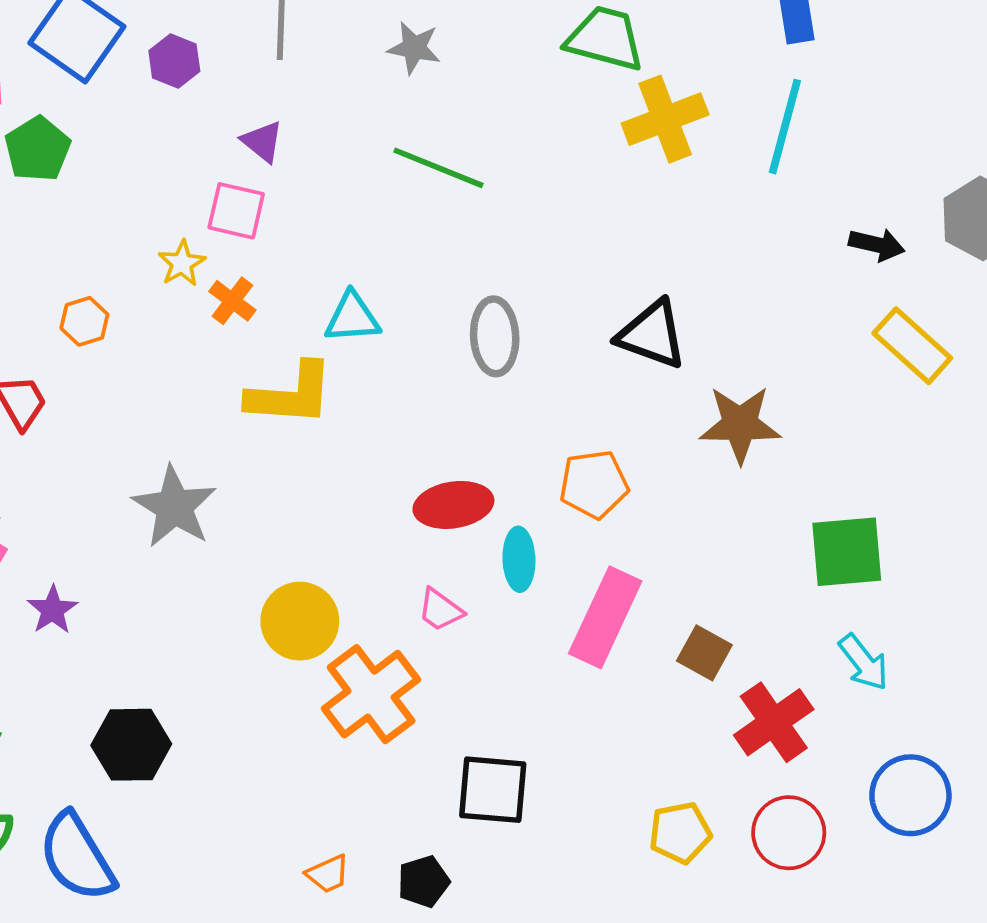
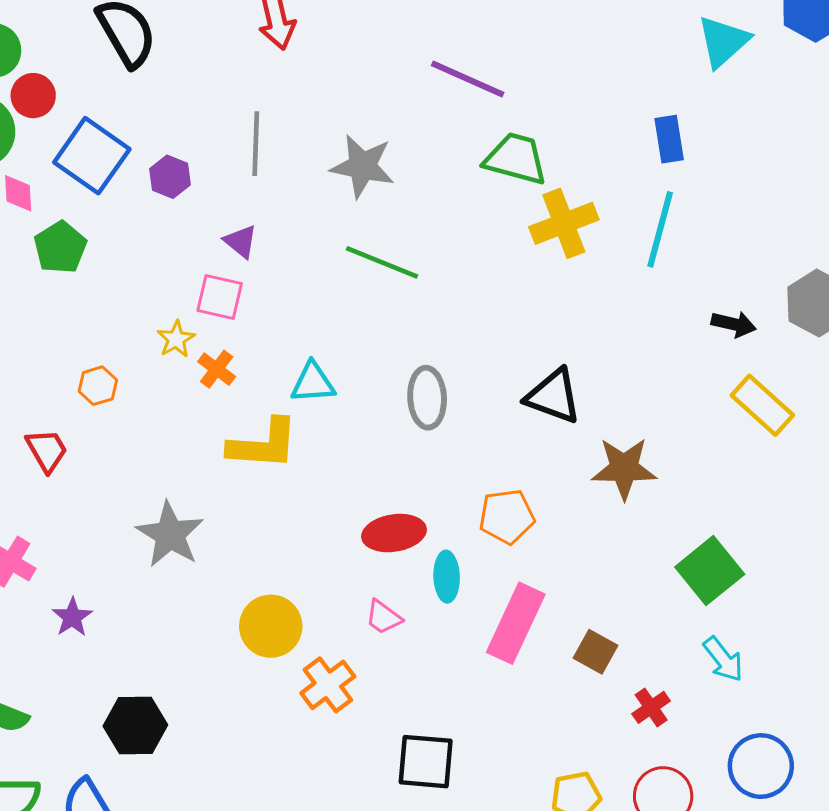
gray star: (414, 48) -> (362, 166), size x1.5
green square: (847, 552) -> (710, 571), turned -34
orange cross: (371, 694) -> (328, 685), size x0.7
red cross: (774, 722) -> (651, 707), size x0.6

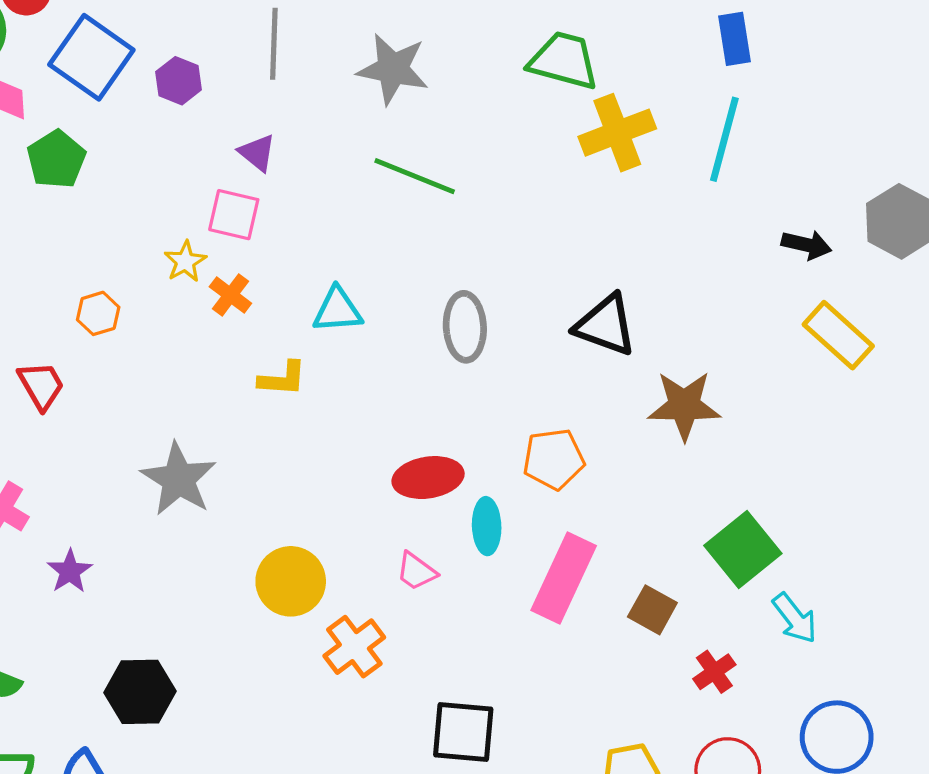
yellow L-shape: (263, 444) -> (282, 379), size x0.6
green square: (710, 571) -> (743, 550), moved

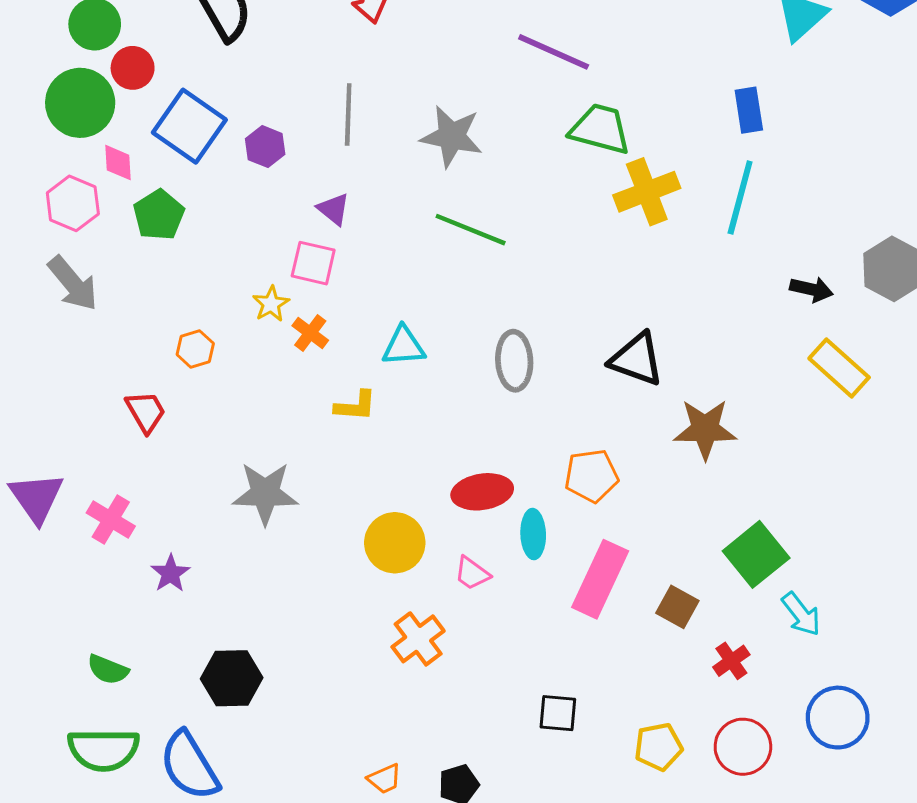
gray star: (179, 479) -> (265, 493), turned -30
yellow circle: (291, 581) -> (395, 543), moved
black square: (463, 732) -> (558, 713), moved, size x0.7

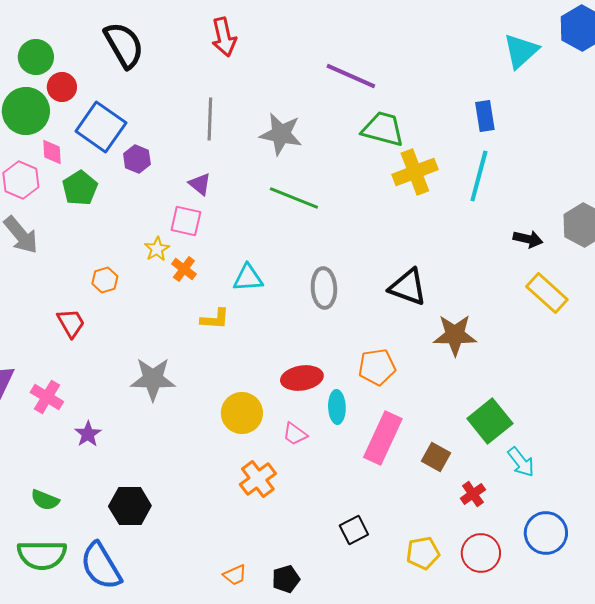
purple hexagon: (265, 147) -> (137, 159), moved
black square: (558, 713) -> (354, 530), turned -32

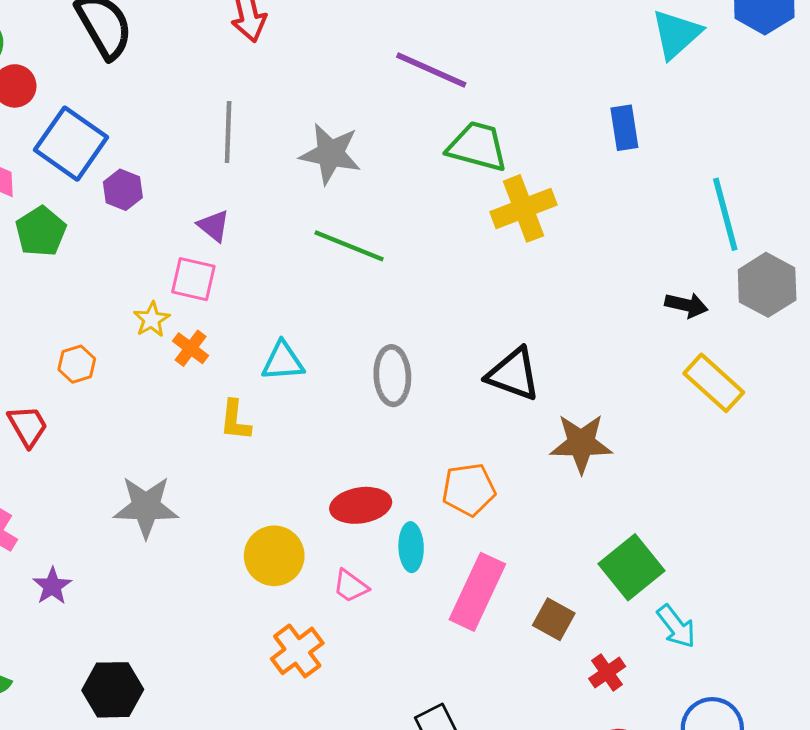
cyan line: (479, 176) -> (725, 214), moved, turned -30
yellow L-shape: (215, 319) -> (235, 420), turned 92

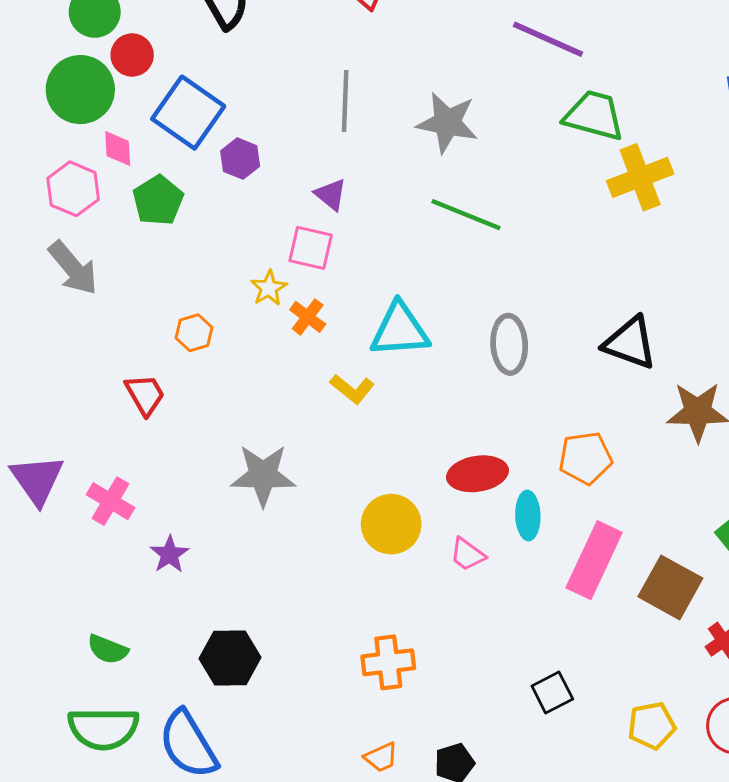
cyan triangle: (283, 361) -> (400, 330), size x1.4
yellow L-shape: (235, 420) -> (352, 389), turned -57
brown square: (554, 619) -> (670, 587), size x1.5
orange cross: (297, 651) -> (388, 662), moved, turned 30

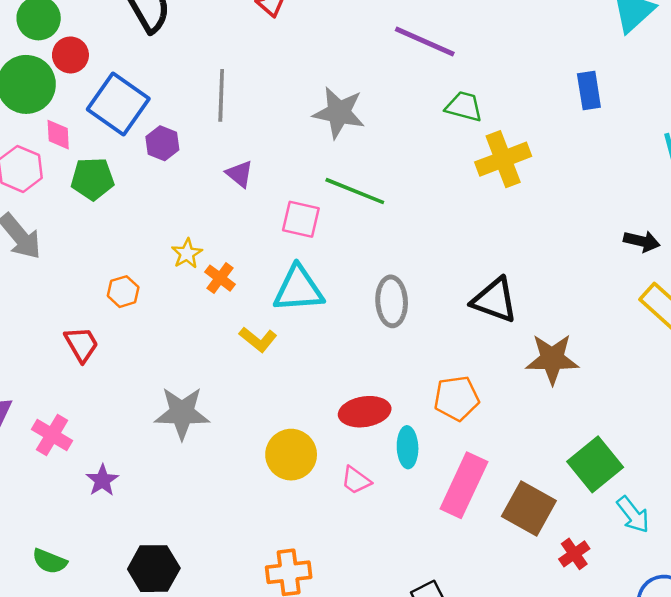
gray line: (345, 101) -> (221, 95), moved
green trapezoid: (594, 115) -> (464, 106), size x0.7
green pentagon: (158, 200) -> (92, 179), turned 30
pink square: (311, 248) -> (301, 219), moved

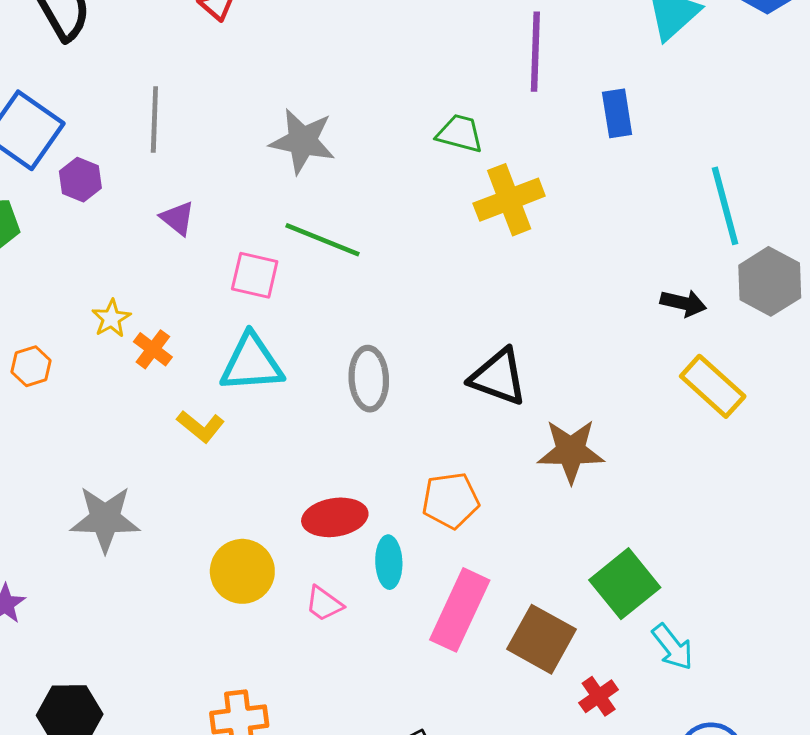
purple line: (425, 41) -> (535, 52), moved, turned 68

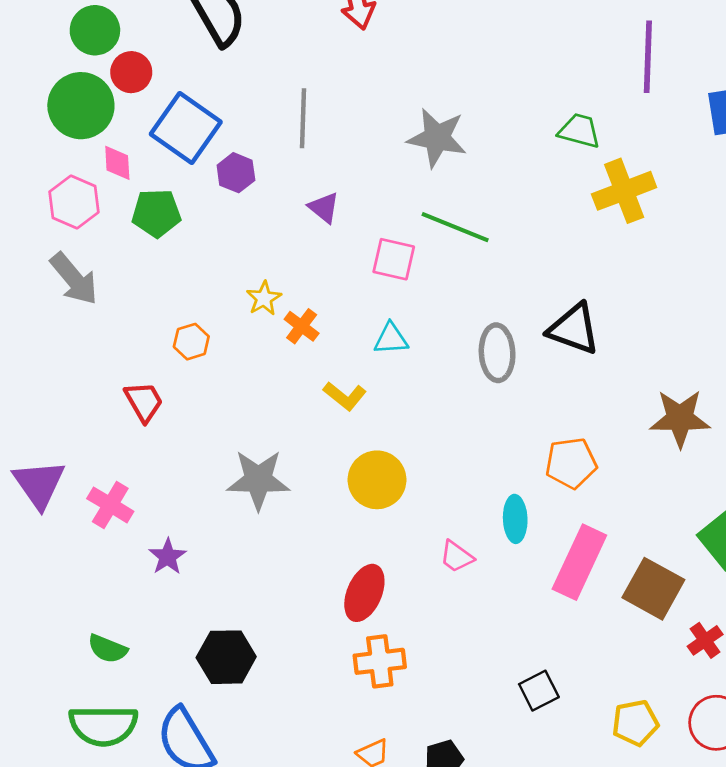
cyan triangle: (252, 363) -> (391, 339), size x0.6
black triangle: (498, 377) -> (574, 329), moved
red ellipse: (335, 517) -> (364, 593), moved, turned -58
yellow circle: (242, 571) -> (377, 480), moved

